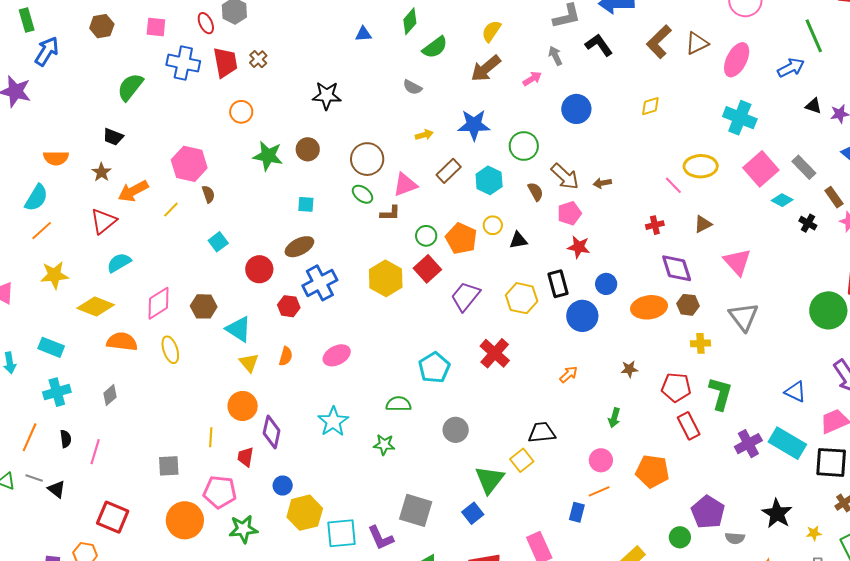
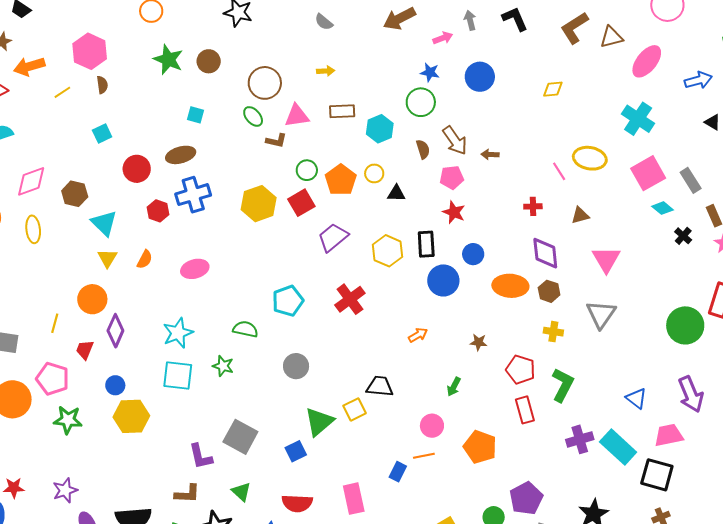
blue star: (474, 125) -> (430, 72), moved, size x0.6
brown rectangle: (449, 171) -> (342, 111), turned 30
cyan square: (341, 533) -> (178, 376), moved

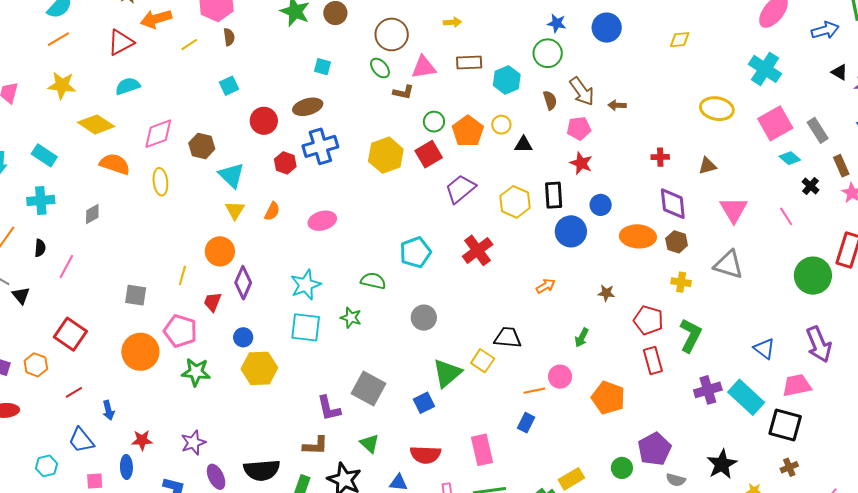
pink line: (559, 171) -> (786, 216), moved
gray triangle: (601, 314) -> (729, 265), turned -48
yellow square: (355, 410) -> (483, 361), turned -30
orange line: (424, 456) -> (534, 391), moved

